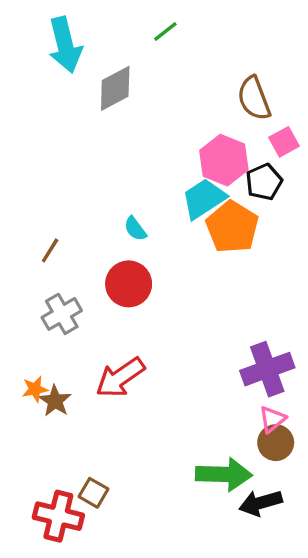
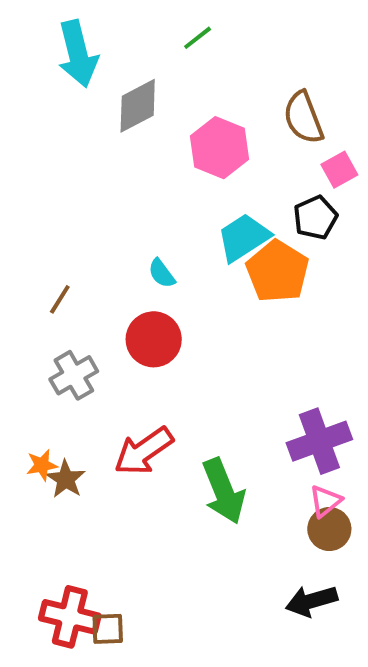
pink hexagon: (224, 160) -> (220, 148), moved
green arrow: (224, 474) -> (224, 491), moved, turned 66
brown square: (94, 493) -> (108, 629), moved, turned -32

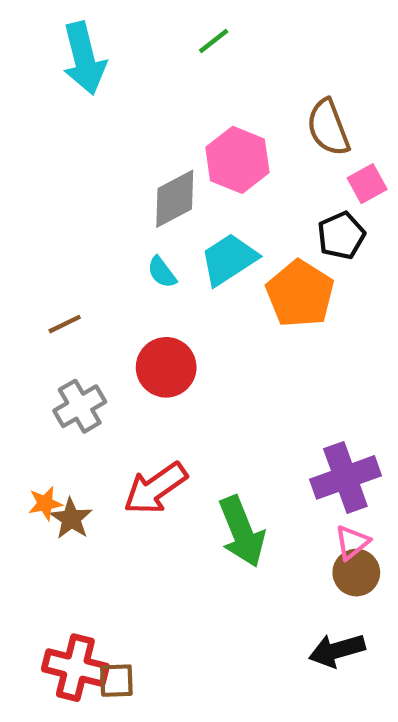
gray diamond: (138, 106) -> (175, 199), moved
cyan trapezoid: (244, 237) -> (229, 259), moved
cyan semicircle: (162, 273) -> (162, 272), moved
brown line: (60, 299) -> (65, 324), turned 32

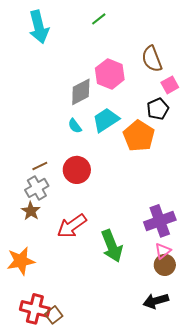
brown line: (65, 324) -> (40, 166), moved
orange star: (45, 503) -> (21, 261), moved, size x1.8
brown star: (71, 519) -> (31, 211), moved
brown square: (116, 681) -> (54, 315), turned -36

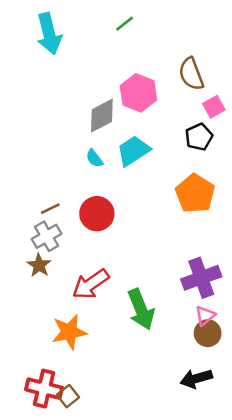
orange pentagon: (139, 136) -> (195, 194), moved
orange star: (21, 261) -> (69, 332), moved

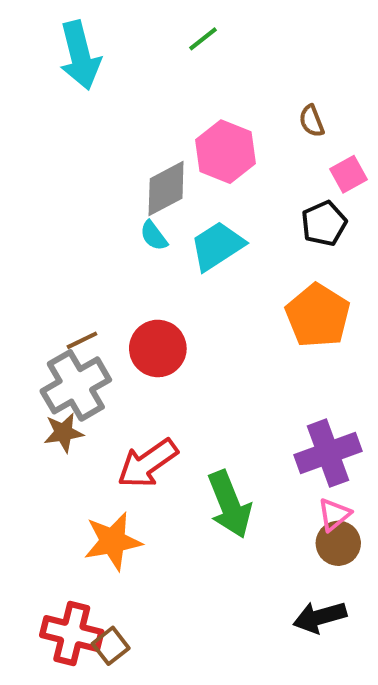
brown semicircle: (191, 74) -> (312, 121), size x0.6
cyan semicircle: (94, 158) -> (154, 236), moved
gray cross: (47, 236) -> (76, 385), size x1.4
brown star: (39, 265) -> (64, 433), turned 30

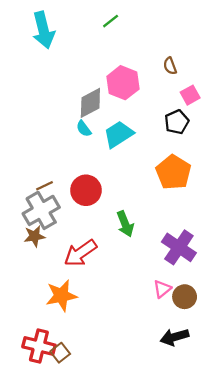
purple cross: (328, 453) -> (179, 247), turned -36
green arrow: (230, 504) -> (125, 224), moved, size x0.7
pink triangle: (334, 515) -> (162, 289), moved

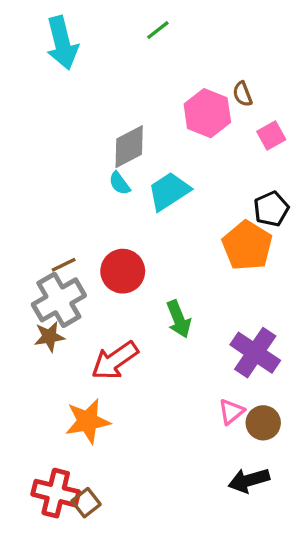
pink hexagon: (123, 83) -> (207, 113), moved
black pentagon: (177, 122) -> (271, 209), moved

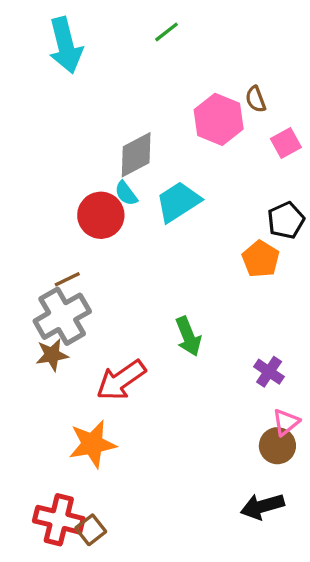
orange pentagon: (247, 246) -> (261, 259), size x0.7
red circle: (123, 271) -> (101, 215), moved
purple cross: (255, 353) -> (269, 372), size x0.6
pink triangle: (231, 412) -> (286, 422), moved

